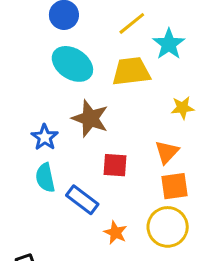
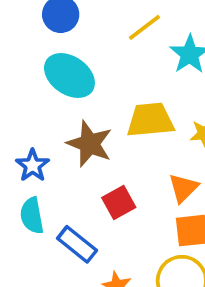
yellow trapezoid: (131, 71) -> (150, 120), moved
red square: (115, 165) -> (119, 202), turned -35

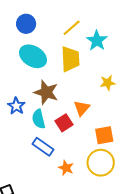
yellow trapezoid: (150, 120) -> (70, 59), moved, turned 96
orange triangle: (183, 188) -> (82, 108), moved
cyan semicircle: (32, 216) -> (39, 119), moved

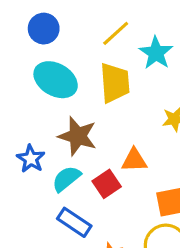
orange triangle: (82, 108) -> (134, 160), turned 48
cyan semicircle: (39, 119) -> (66, 179), turned 66

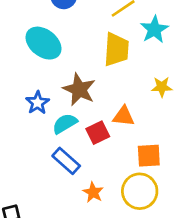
cyan ellipse: (56, 80) -> (43, 43), moved

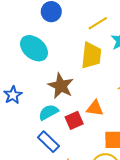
blue star: (38, 103) -> (13, 95), moved

